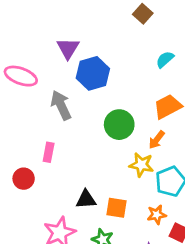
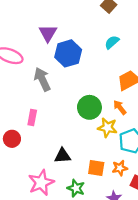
cyan semicircle: (165, 59) -> (112, 42), moved
green circle: (119, 125) -> (89, 107), moved
orange arrow: (157, 140) -> (120, 107), turned 104
orange square: (116, 208) -> (96, 168), moved

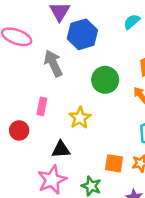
green circle: (89, 107) -> (105, 80), moved
yellow star: (107, 128) -> (80, 118), moved, turned 30
black triangle: (62, 156) -> (61, 149), moved

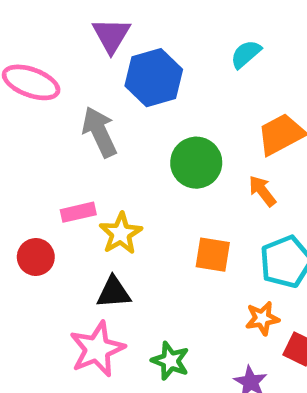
pink rectangle: (42, 106) -> (78, 212), turned 66
yellow star: (80, 118) -> (121, 233), moved
orange square: (114, 163) -> (213, 255), moved

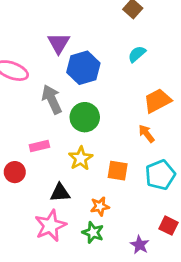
green circle: (196, 163) -> (85, 117), moved
yellow star: (121, 233) -> (81, 158), moved
orange star: (262, 318) -> (100, 206), moved

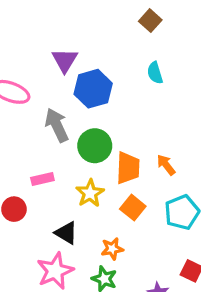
cyan semicircle: (137, 54) -> (155, 73), turned -66
orange trapezoid: (157, 101) -> (128, 168), moved, turned 120
orange square: (118, 171) -> (133, 208), turned 30
black triangle: (60, 193) -> (66, 233), turned 35

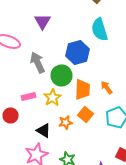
cyan semicircle: (155, 73) -> (100, 30), size x1.6
blue hexagon: (93, 89) -> (78, 52), moved
yellow star: (90, 193) -> (52, 98), moved
orange star: (112, 249) -> (66, 122), moved

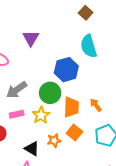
gray arrow: (38, 62) -> (17, 90), moved, turned -100

